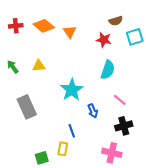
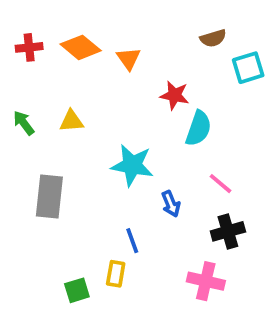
red star: (104, 40) -> (175, 95), moved
cyan star: (72, 90) -> (132, 165), turned -30
gray rectangle: (27, 107) -> (49, 196), turned 30

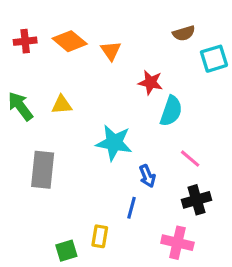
green arrow: (24, 123) -> (20, 106), size x1.4
blue line: (132, 241) -> (131, 208), moved, turned 35

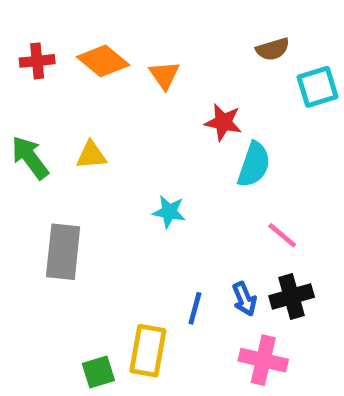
cyan star: (114, 143) -> (169, 212), size x0.6
blue arrow: (147, 176) -> (244, 299), moved
yellow rectangle: (100, 236) -> (148, 351), size x1.5

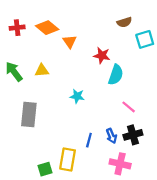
orange triangle: (164, 75) -> (70, 42), moved

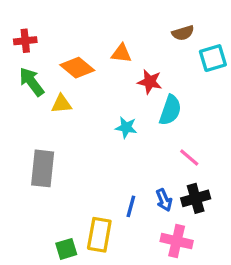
orange diamond: (47, 28) -> (77, 68), moved
orange triangle: (70, 42) -> (121, 53), moved, turned -48
green arrow: (14, 72) -> (32, 82), moved
cyan star: (77, 96) -> (126, 127), moved

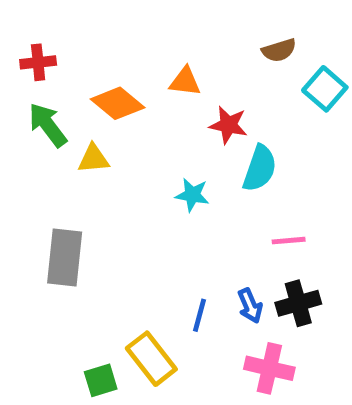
cyan square: (213, 58) -> (325, 89), turned -32
pink line: (189, 157) -> (289, 241), turned -45
yellow rectangle: (99, 235) -> (151, 359), turned -48

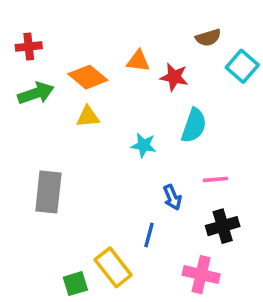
green arrow: (48, 125) -> (36, 93), turned 108
red star: (228, 125) -> (174, 77), moved
yellow triangle: (93, 159) -> (88, 117), moved
blue arrow: (250, 306) -> (172, 197), moved

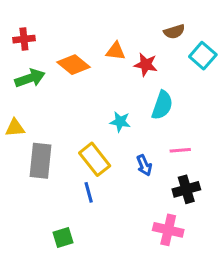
yellow triangle: (88, 117) -> (15, 128), moved
blue line: (149, 235) -> (89, 192), moved, turned -30
yellow rectangle: (113, 267) -> (95, 159), moved

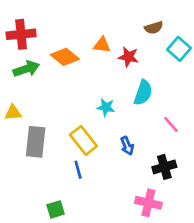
red cross: (24, 39) -> (21, 34), size x1.5
pink line: (180, 150) -> (171, 125), moved, turned 54

